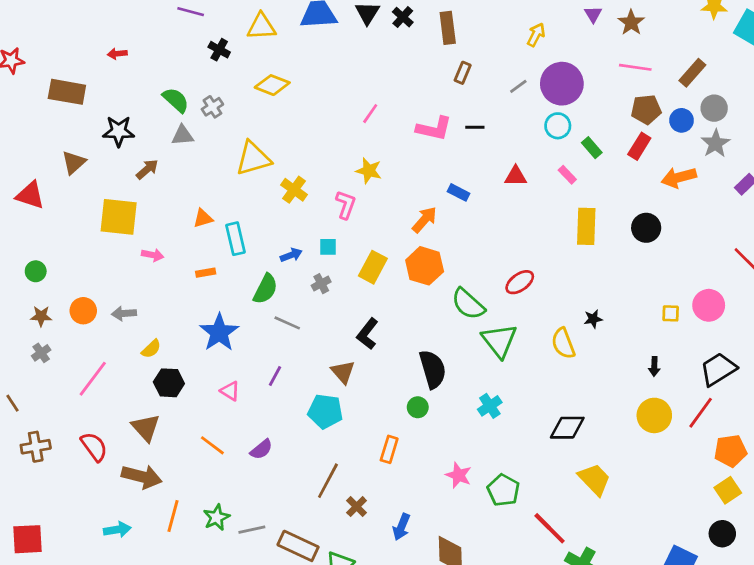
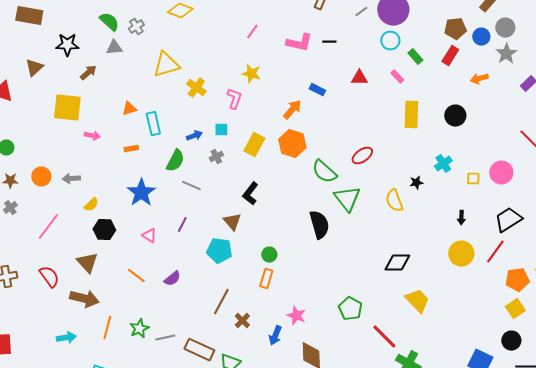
orange arrow: (679, 177) -> (479, 79), size x0.7
black semicircle: (433, 369) -> (319, 225), moved
cyan cross: (490, 406) -> (443, 164), moved
green circle: (418, 407) -> (269, 255), moved
pink star: (459, 475) -> (296, 316), moved

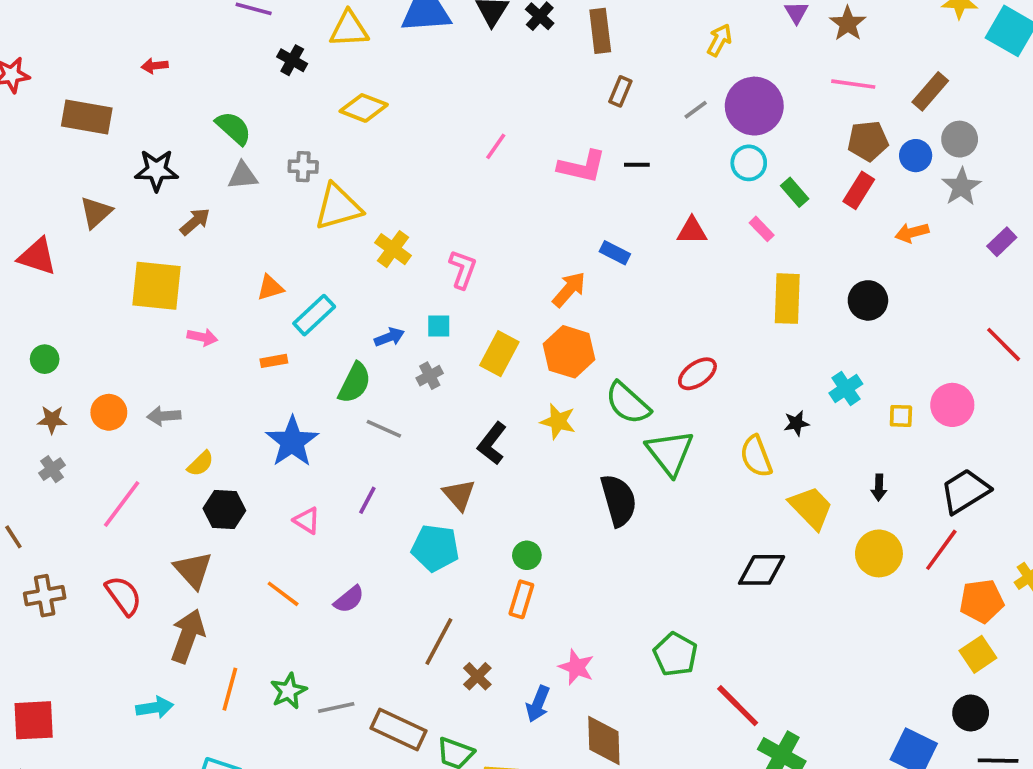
gray cross: (136, 27) -> (303, 167), moved, turned 35
yellow star: (251, 74) -> (558, 421), moved
cyan rectangle: (153, 124) -> (314, 315), turned 60
brown arrow: (84, 299) -> (188, 636), turned -84
yellow trapezoid: (417, 301) -> (811, 508), moved

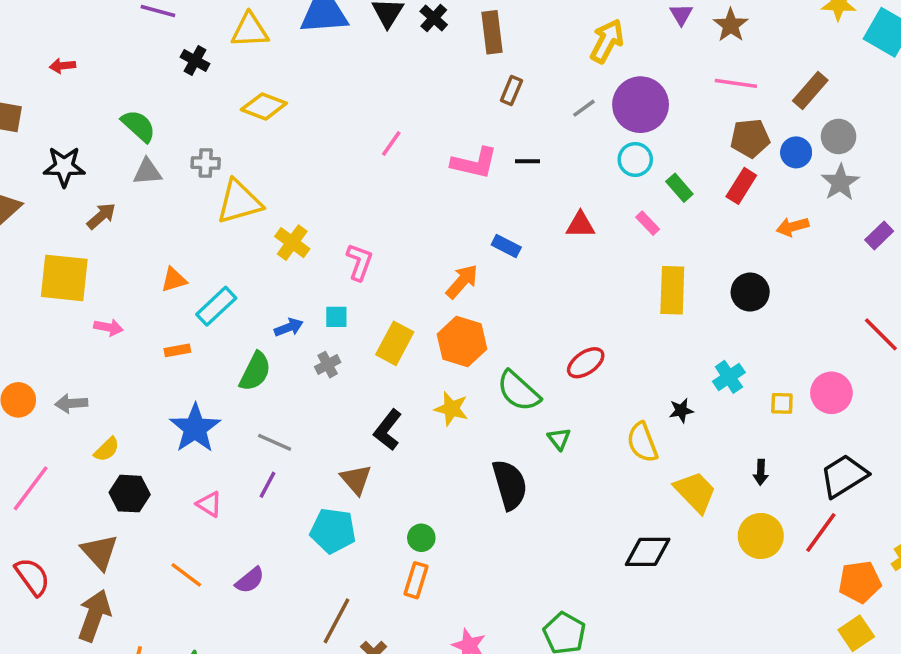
yellow arrow: (719, 40) -> (607, 41), size x1.4
gray line: (384, 429) -> (275, 442), moved
green triangle: (670, 453) -> (559, 439), size x0.5

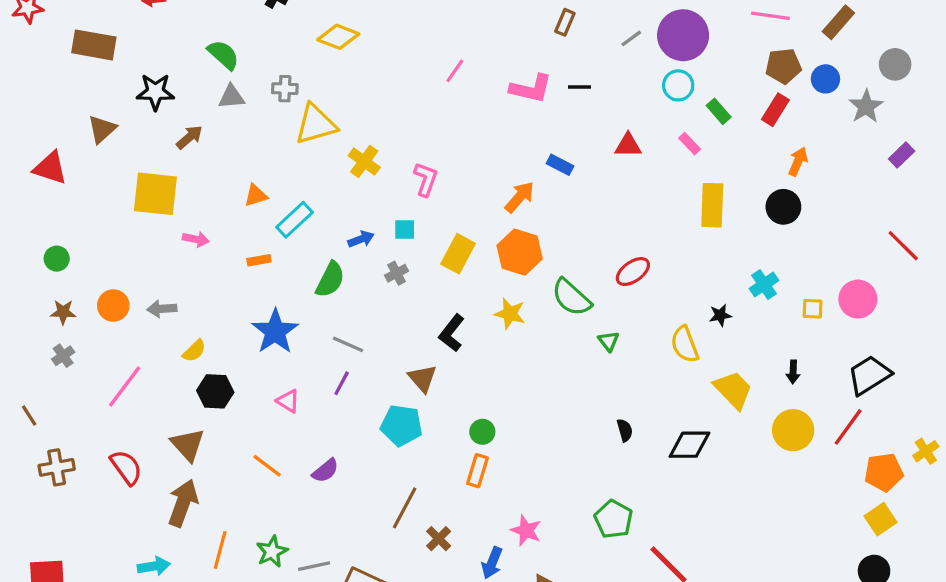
gray circle: (839, 136) -> (895, 64), moved
orange arrow: (793, 227) -> (798, 161), moved, turned 128
black semicircle: (510, 485) -> (625, 430), moved, size x0.5

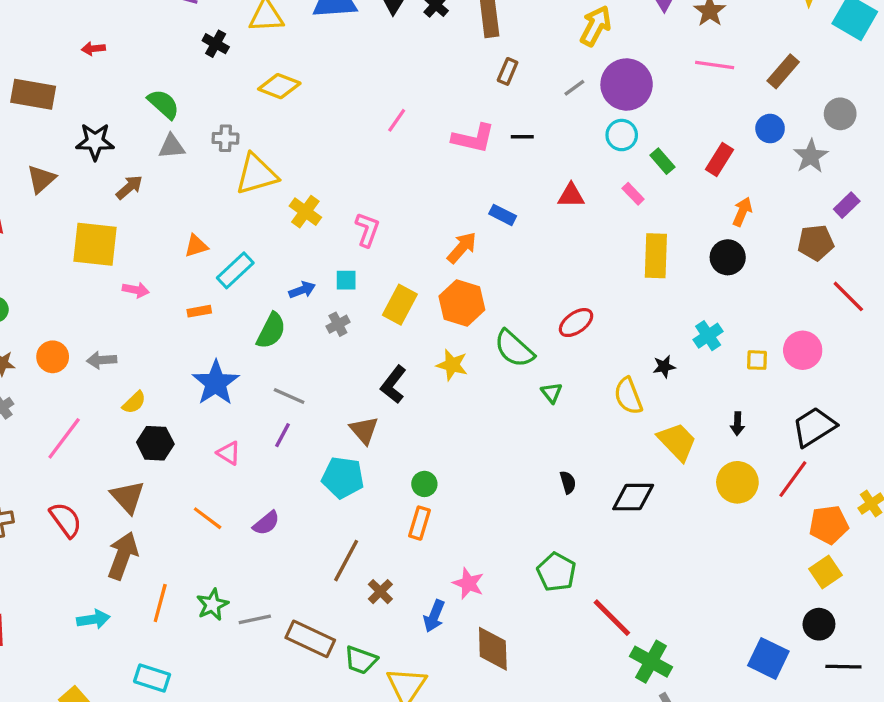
brown pentagon: (783, 66) -> (816, 243), moved

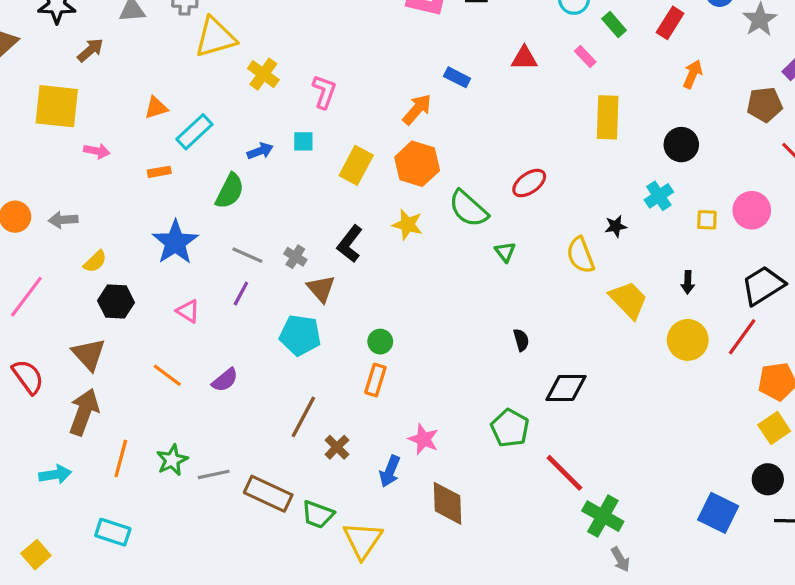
black circle: (728, 257) -> (681, 145), moved
gray cross: (338, 324) -> (295, 257), moved, turned -30
black diamond: (633, 497) -> (566, 388), moved

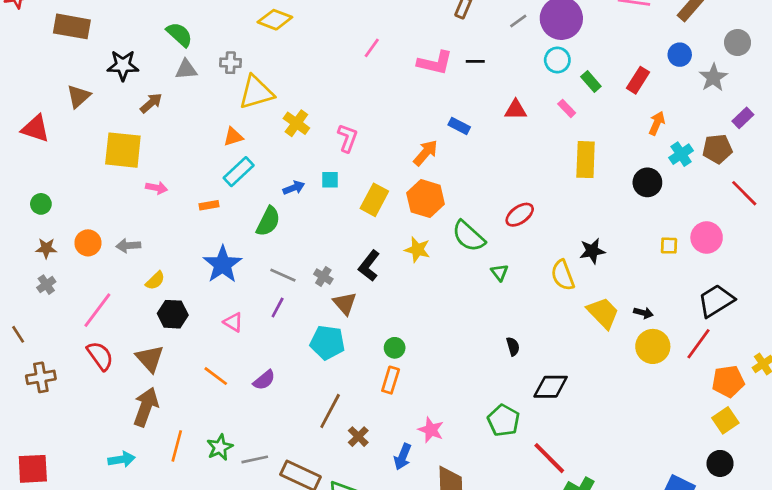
orange triangle: (156, 108) -> (233, 137), moved
cyan cross: (659, 196) -> (681, 154), moved
black star: (616, 226) -> (592, 251), size x1.4
black arrow: (688, 282) -> (643, 313), moved, turned -78
red semicircle: (28, 377) -> (100, 356), moved

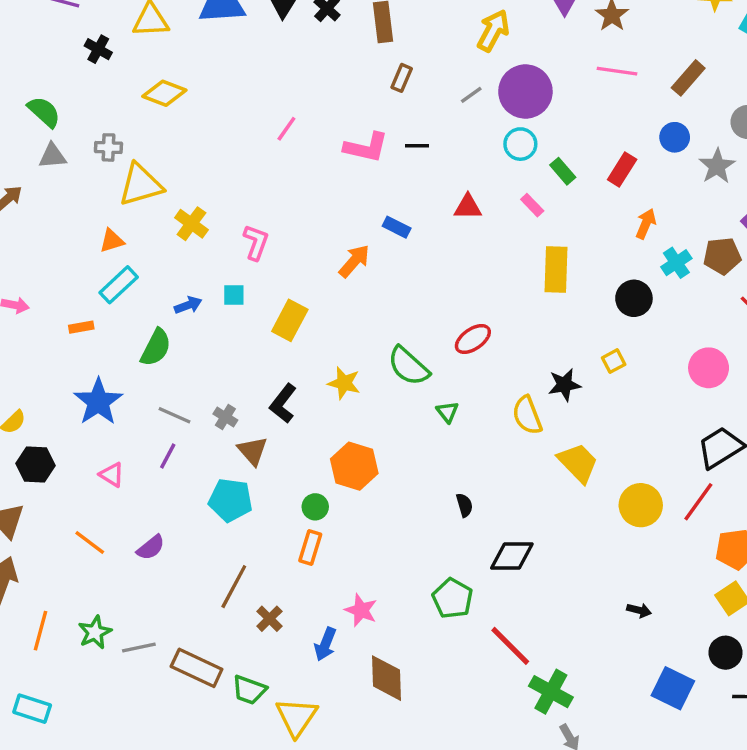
orange hexagon: (426, 199) -> (354, 466), moved
yellow square: (669, 246) -> (614, 361), moved, turned -30
black arrow: (643, 313) -> (639, 610), moved

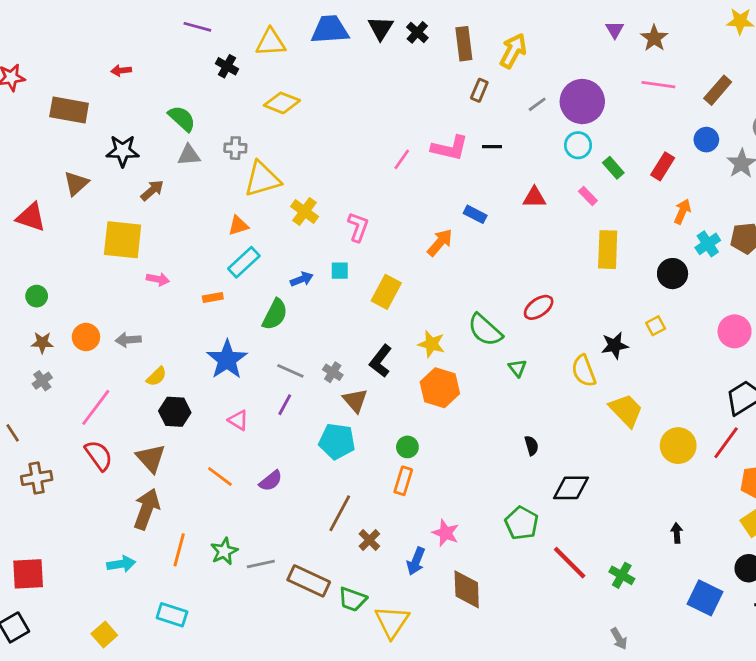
yellow arrow: (493, 30) -> (513, 51), moved
pink line: (286, 129) -> (402, 159), moved
orange hexagon: (354, 466) -> (440, 388), moved
black arrow: (639, 610) -> (677, 533), turned -108
green cross: (551, 692) -> (622, 575), moved, size x0.7

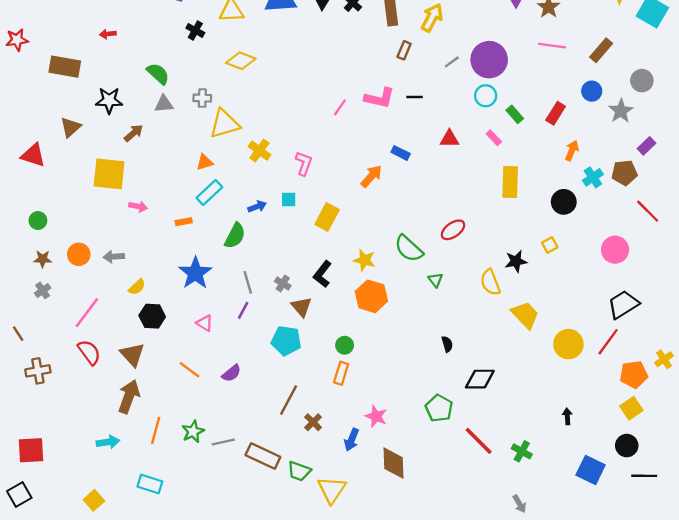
gray line: (290, 371) -> (248, 282), turned 50

